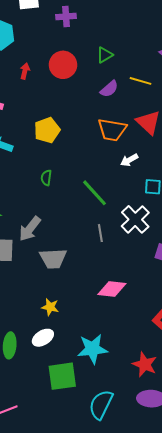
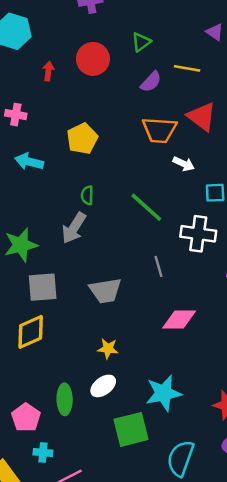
white arrow: (129, 160) -> (184, 164), turned -120
white cross: (135, 219) -> (198, 234), turned -32
gray arrow: (30, 229) -> (74, 228), moved
gray line: (100, 233) -> (158, 266), moved

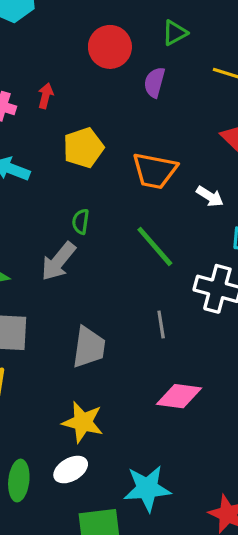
red arrow: (48, 71) -> (46, 96), moved
purple semicircle: (151, 82) -> (154, 82), moved, turned 145
orange trapezoid: (159, 130) -> (155, 171), moved
gray trapezoid: (105, 291) -> (89, 347), turned -80
yellow star: (108, 349) -> (83, 422), size x1.5

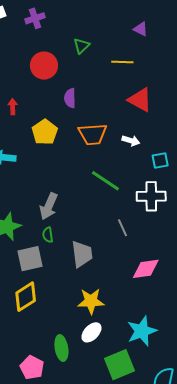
purple semicircle: (154, 82) -> (70, 98), moved
green semicircle: (81, 222) -> (48, 235), moved

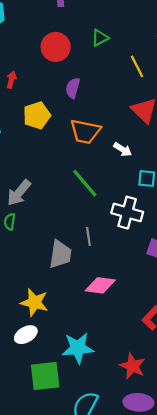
yellow line: (122, 62) -> (137, 66), turned 45
gray trapezoid: (82, 254) -> (60, 254), moved

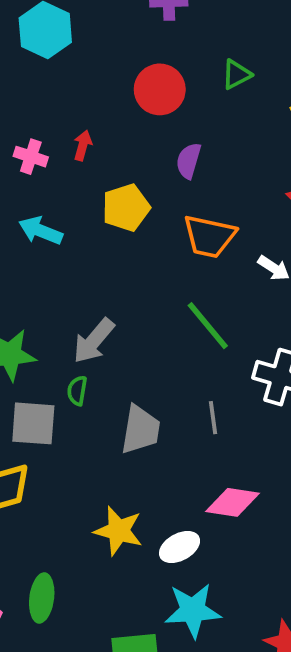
gray trapezoid: (60, 254) -> (141, 430), moved
white ellipse: (26, 335) -> (180, 547), moved

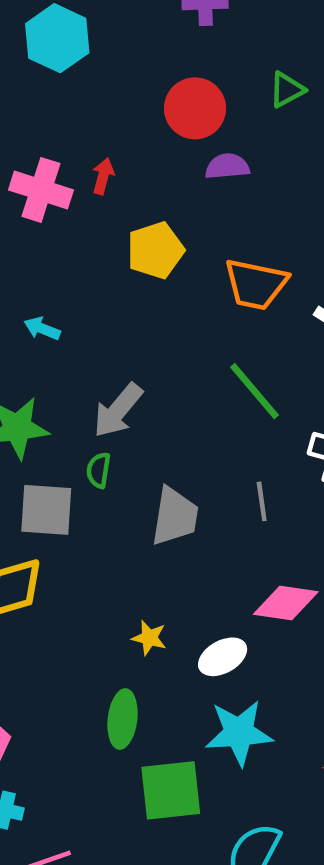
pink cross: (31, 157) -> (41, 190), size x1.5
purple semicircle: (189, 161) -> (227, 166), moved, turned 69
cyan arrow: (41, 231) -> (42, 328), moved, size x0.7
yellow star: (118, 531) -> (149, 638), size x0.6
green ellipse: (42, 598) -> (123, 719), moved

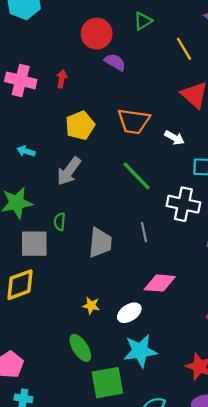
purple semicircle: (227, 166) -> (115, 62), turned 40
red arrow: (103, 176) -> (62, 79), moved
yellow pentagon: (155, 250) -> (80, 125), moved
gray arrow: (118, 410) -> (69, 171), moved
green ellipse: (123, 719) -> (80, 348), turned -36

